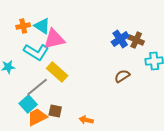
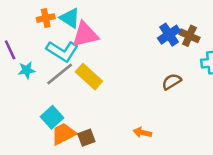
gray line: (37, 87) -> (60, 74), moved
brown square: (55, 111) -> (86, 138), moved, turned -32
orange arrow: (86, 120) -> (142, 133), moved

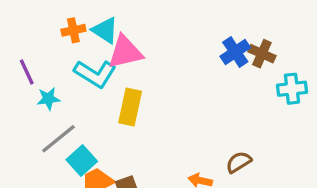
gray line: (60, 74) -> (58, 139), moved
yellow rectangle: (89, 77) -> (130, 107), turned 60
brown semicircle: (172, 82) -> (239, 162), moved

